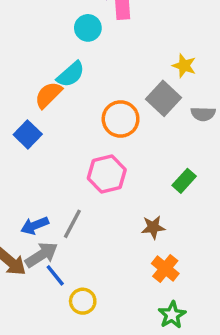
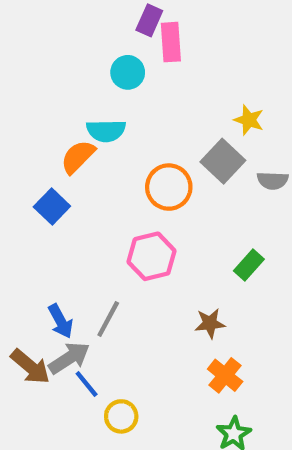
cyan semicircle: (71, 74) -> (106, 131), turned 40
blue arrow: (35, 226) -> (61, 321), turned -96

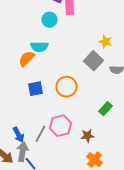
orange circle: (169, 187) -> (66, 87), moved
blue square: (52, 207) -> (36, 89), moved, turned 35
pink hexagon: (151, 256) -> (60, 126), moved
gray arrow: (69, 358) -> (22, 152), turned -48

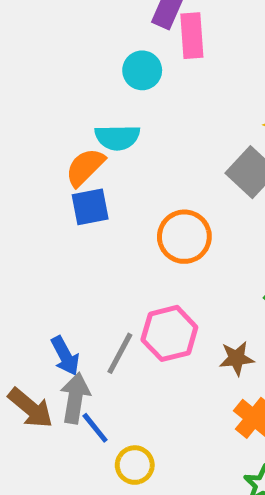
blue square: (36, 89) -> (90, 207), moved

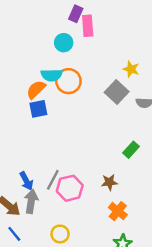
orange circle: (184, 237) -> (68, 81), moved
pink hexagon: (169, 333) -> (70, 188), moved
blue line: (95, 428) -> (14, 234), moved

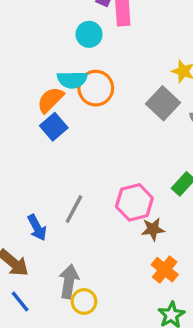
blue square: (38, 109) -> (54, 127), turned -30
gray line: (53, 180) -> (74, 209), moved
pink hexagon: (70, 188) -> (134, 202), moved
gray arrow: (31, 201) -> (69, 281), moved

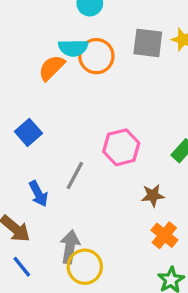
gray square: (163, 103) -> (148, 43), moved, turned -36
blue square: (54, 127) -> (28, 132), moved
pink hexagon: (134, 202) -> (121, 147), moved
yellow circle: (84, 301) -> (85, 267), size x1.4

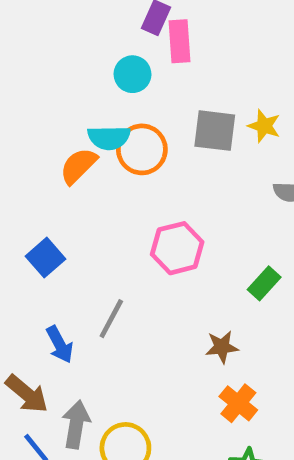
pink hexagon: (121, 147) -> (177, 248), moved
gray arrow: (70, 247) -> (76, 424), moved

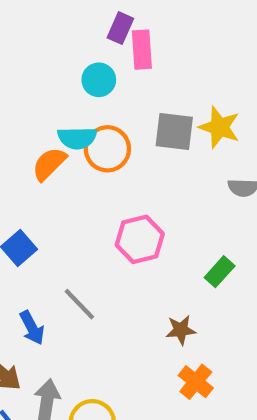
yellow star: (264, 126) -> (220, 127), size x1.4
gray line: (111, 319) -> (79, 304), turned -72

